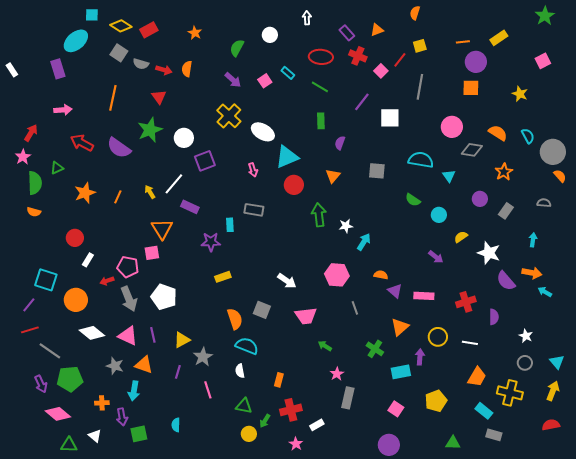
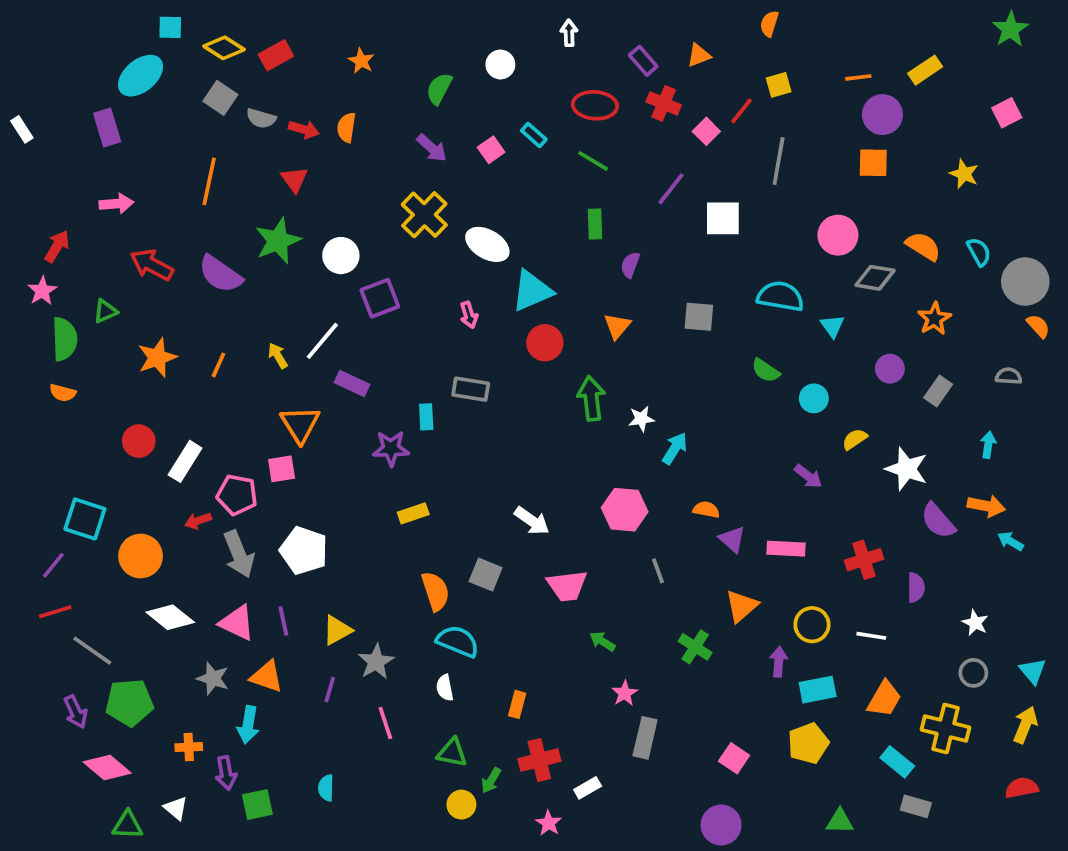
white rectangle: (88, 260) -> (185, 461), moved, size x1.5
cyan rectangle: (401, 372) -> (818, 690), moved

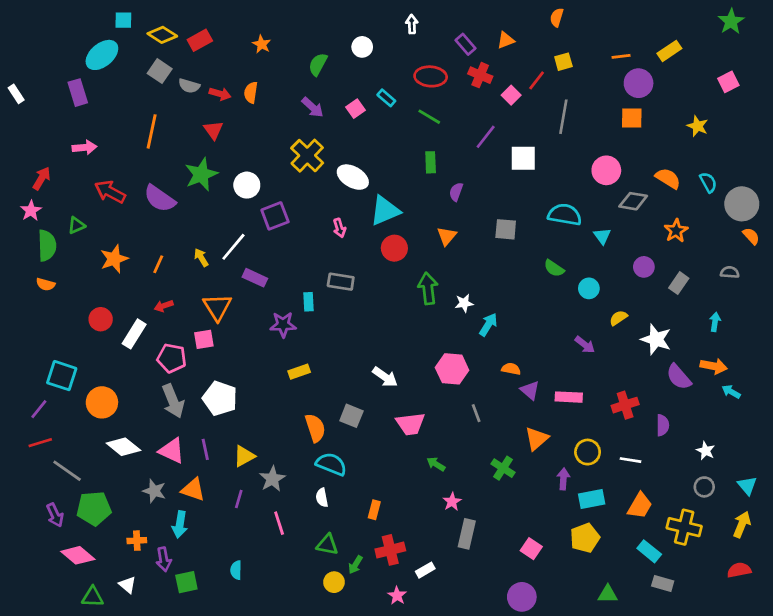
red arrow: (198, 521) -> (164, 306), moved

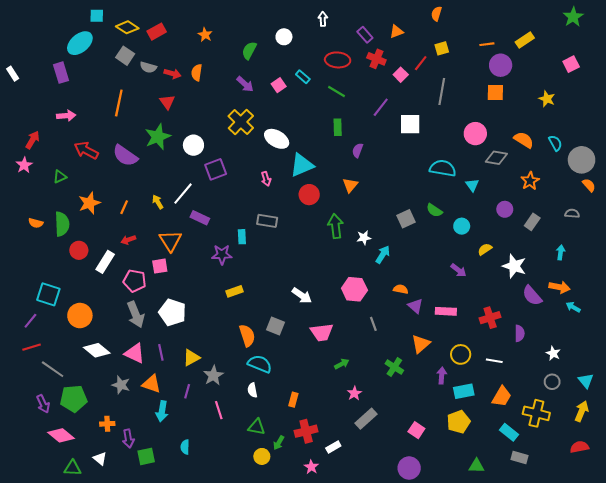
gray square: (506, 229) -> (406, 219), moved, turned -30
green semicircle: (47, 245) -> (62, 224), moved
green arrow: (436, 464) -> (342, 364), turned 120
cyan arrow: (180, 524) -> (162, 411), moved
gray rectangle: (467, 534) -> (366, 419), turned 35

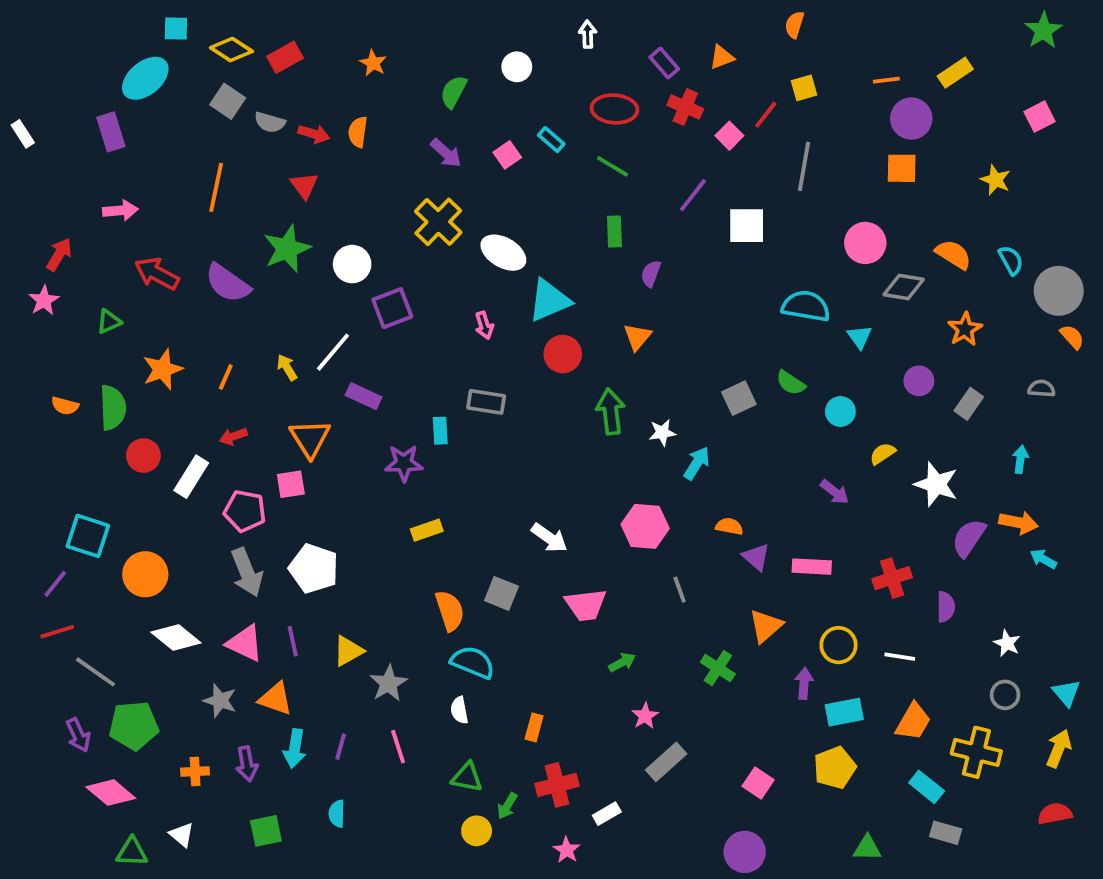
purple semicircle: (532, 296) -> (969, 538), turned 75
purple line: (187, 391) -> (341, 747), moved
purple arrow: (128, 439) -> (247, 764), moved

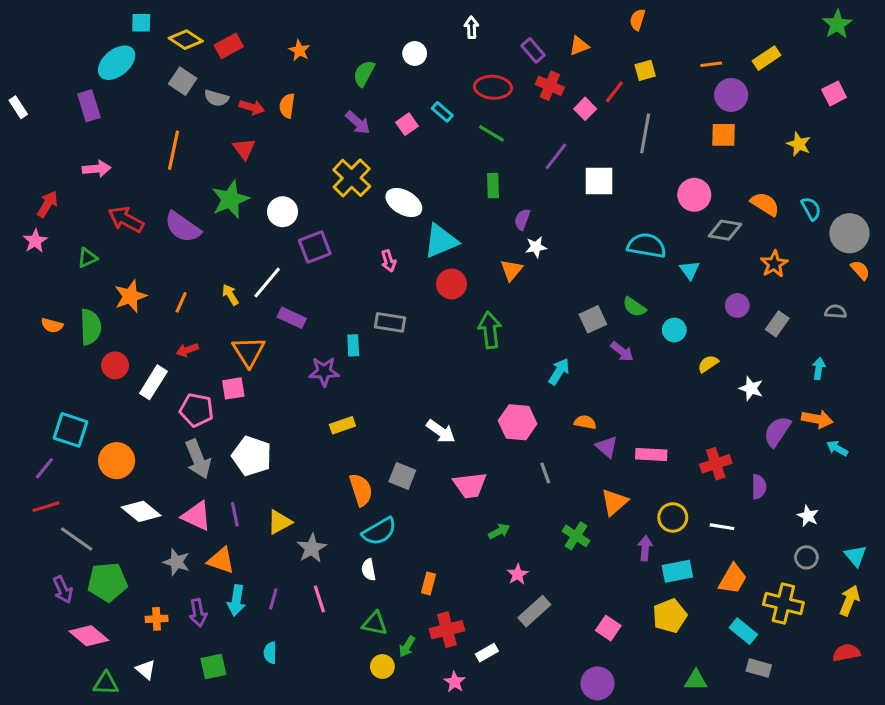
white star: (662, 433) -> (536, 247), moved
white star: (936, 484) -> (751, 388), size x0.7
purple arrow: (835, 492) -> (622, 352), moved
cyan semicircle: (473, 662) -> (379, 531), turned 128

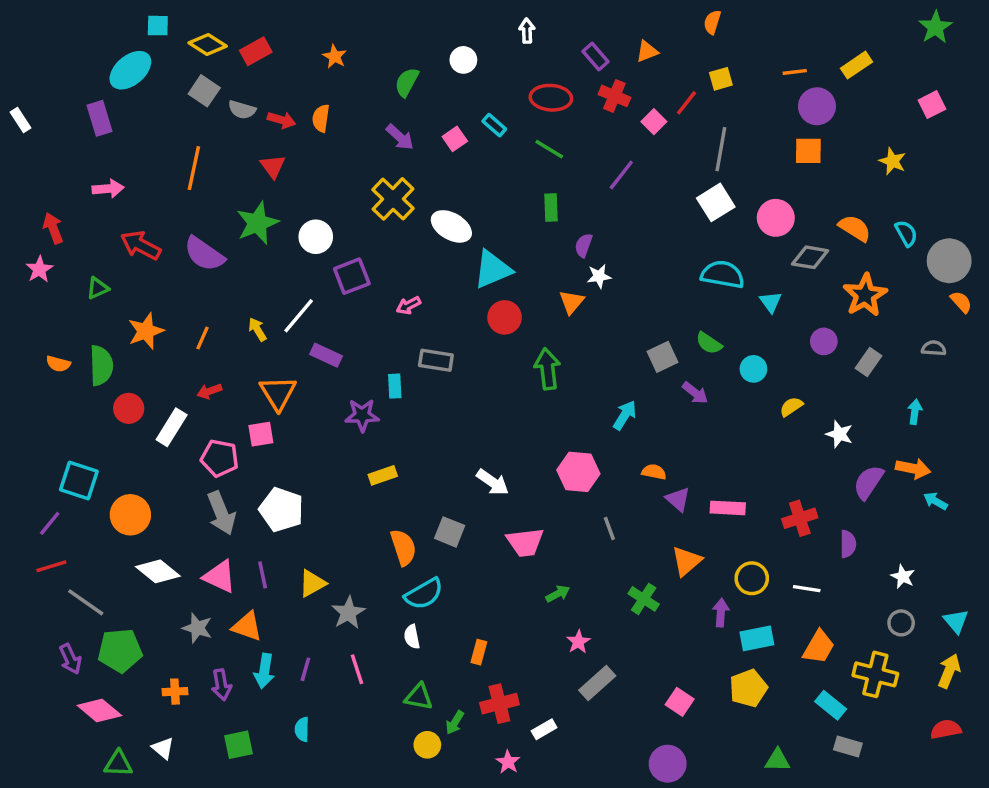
white square: (599, 181) -> (716, 202), moved, turned -32
red arrow: (47, 204) -> (53, 228), turned -52
pink arrow: (389, 261) -> (408, 305), moved, turned 80
orange star: (774, 264) -> (865, 295), size x1.4

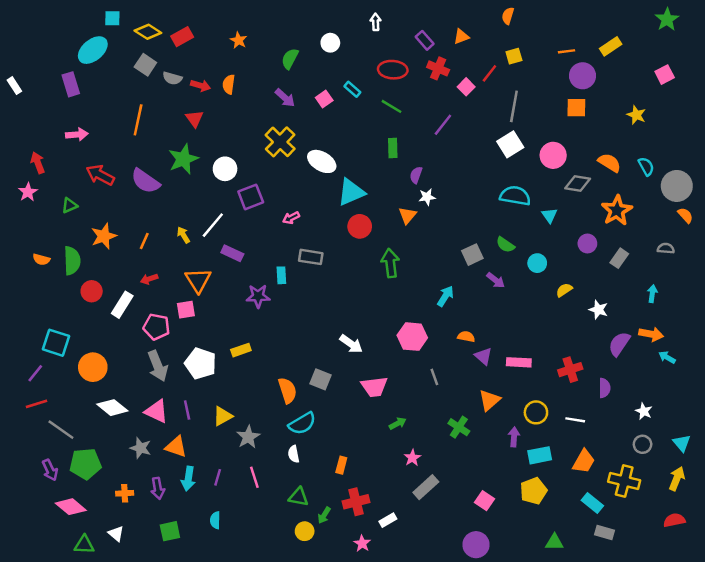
yellow rectangle: (383, 475) -> (241, 350), moved

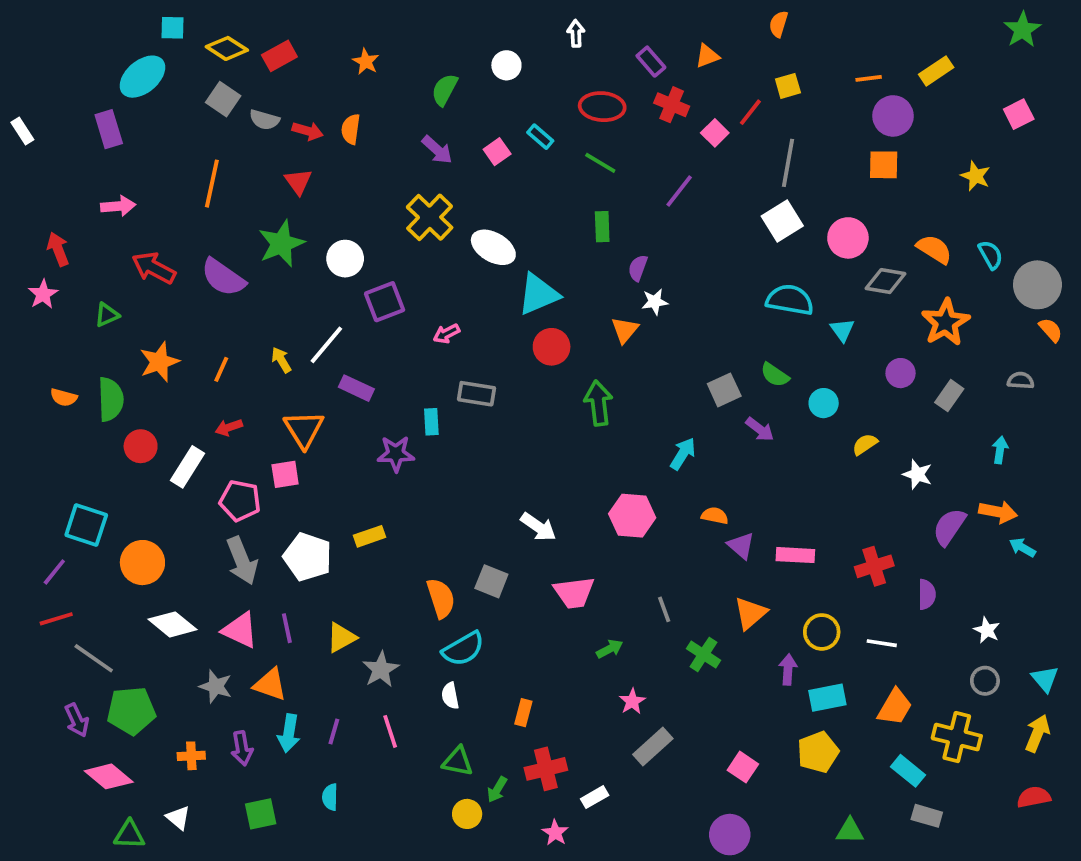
gray line: (434, 377) -> (664, 609), moved

